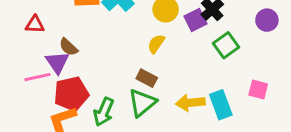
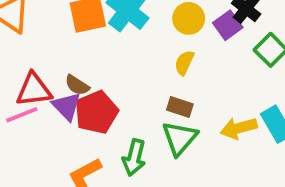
red triangle: (35, 24) -> (34, 90), moved, size x1.5
pink line: (37, 77) -> (22, 115), moved
red pentagon: (71, 94) -> (96, 112), moved

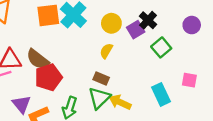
brown semicircle: (77, 85) -> (38, 59), size x1.5
purple triangle: (67, 106) -> (21, 104), moved
yellow arrow: (239, 128) -> (120, 102), moved, turned 35

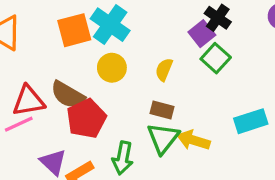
yellow circle: (111, 23) -> (112, 68), moved
green square: (161, 47) -> (216, 58), moved
cyan rectangle: (161, 94) -> (251, 121), turned -75

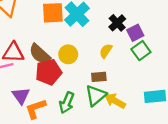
black cross: (218, 18) -> (117, 23), moved
yellow circle: (112, 68) -> (68, 54), moved
brown rectangle: (162, 110) -> (99, 77), turned -32

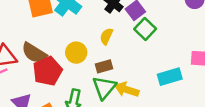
yellow circle: (68, 54) -> (76, 53), moved

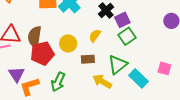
brown semicircle: (34, 53) -> (35, 37), turned 55
cyan rectangle: (170, 77) -> (139, 78), turned 48
green triangle: (104, 87) -> (118, 65), moved

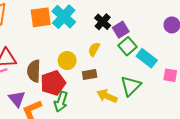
brown semicircle: (35, 37) -> (34, 71), moved
red pentagon: (42, 53) -> (53, 83), moved
green triangle: (118, 65) -> (131, 86), moved
cyan rectangle: (139, 78) -> (147, 58), moved

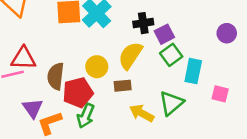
black cross: (103, 22) -> (143, 23), turned 35
yellow semicircle: (94, 49) -> (130, 55), size x1.6
cyan rectangle: (147, 58) -> (193, 71), turned 60

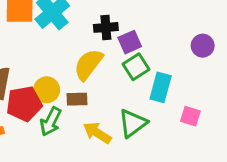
yellow circle: (97, 67) -> (47, 90), moved
green arrow: (86, 116) -> (51, 122), moved

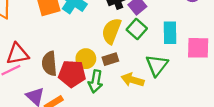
green square: (136, 67) -> (137, 29), moved
red pentagon: (24, 104) -> (72, 74), turned 30
pink square: (190, 116) -> (198, 48), size x1.5

